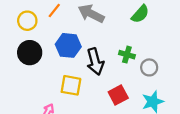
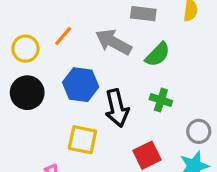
green semicircle: (140, 14) -> (158, 54), moved
gray circle: (149, 67) -> (199, 131), moved

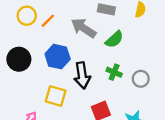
yellow circle: (25, 49) -> (27, 16), moved
gray circle: (199, 131) -> (141, 79), moved

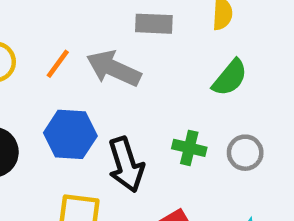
orange line: (48, 21) -> (58, 64), moved
green semicircle: (114, 39) -> (230, 78), moved

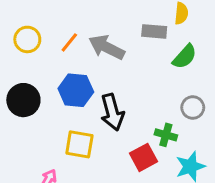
gray rectangle: (154, 24) -> (154, 31), moved
green cross: (189, 148) -> (166, 135), moved

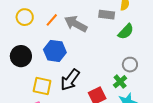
black arrow: (112, 112) -> (70, 80), moved, turned 50
green cross: (166, 135) -> (120, 82), moved, turned 32
yellow square: (79, 144) -> (42, 86), moved

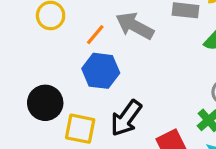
orange line: (52, 20) -> (95, 35), moved
black circle: (21, 56) -> (45, 103), moved

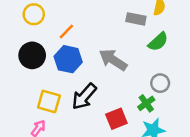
gray arrow: (135, 26) -> (113, 60), moved
black circle: (45, 103) -> (32, 55), moved

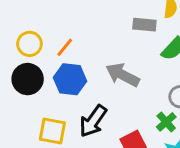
yellow circle: (34, 14) -> (30, 44), moved

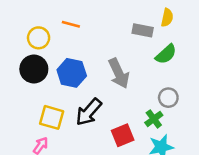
orange line: (65, 47) -> (71, 24), moved, turned 60
gray arrow: (123, 75) -> (119, 73), turned -148

